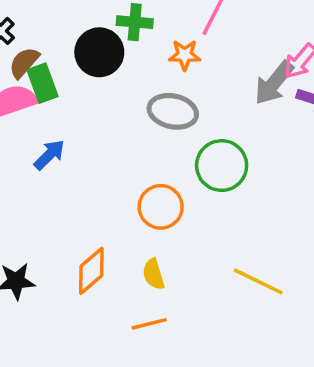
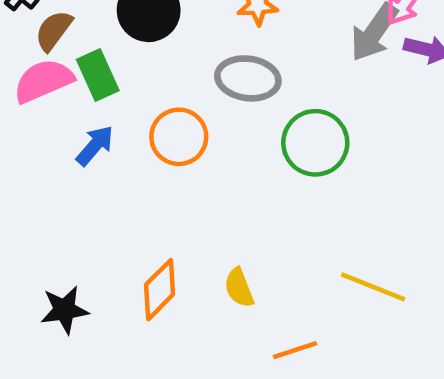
green rectangle: (42, 83) -> (98, 75), moved
orange circle: (161, 207) -> (179, 137), moved
orange line: (149, 324) -> (295, 350), moved

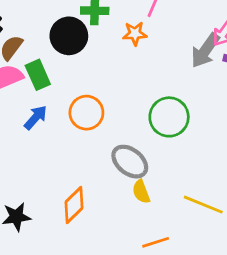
gray ellipse: (248, 78) -> (130, 162), moved, turned 30
yellow semicircle: (239, 288) -> (141, 192), moved

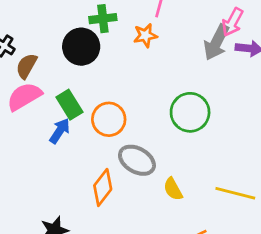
green rectangle: (38, 75) -> (69, 105), moved
gray ellipse: (130, 162) -> (137, 160), moved
orange diamond: (74, 205) -> (103, 187), moved

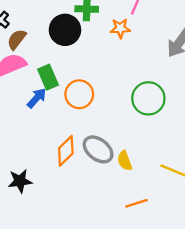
gray ellipse: (137, 160) -> (98, 149), moved

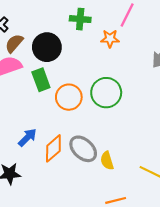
black circle: (65, 30) -> (47, 47), moved
blue arrow: (37, 98) -> (27, 137), moved
green circle: (148, 98) -> (106, 93), moved

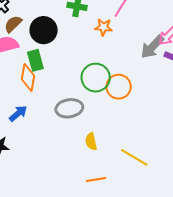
orange circle: (69, 97) -> (119, 87), moved
orange diamond: (53, 148) -> (28, 77), moved, turned -44
gray ellipse: (83, 149) -> (69, 108), moved, turned -56

